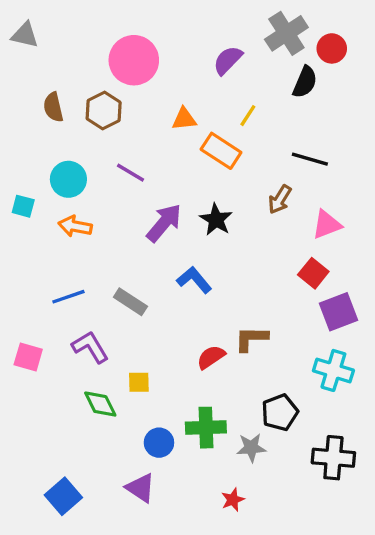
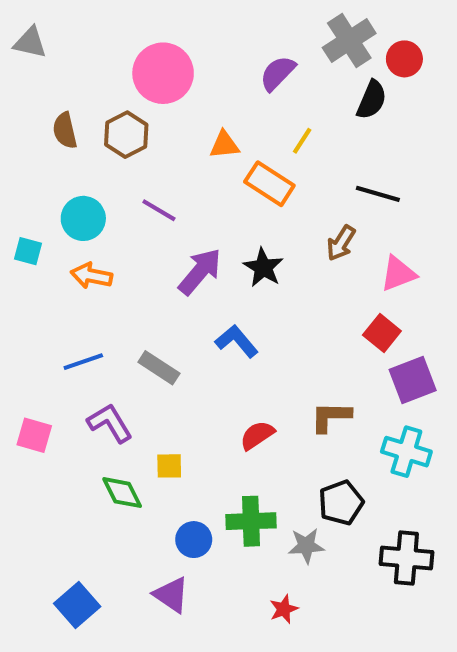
brown L-shape: (251, 339) -> (331, 417), moved

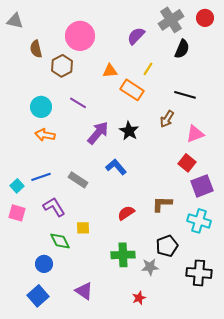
red circle: (404, 59) -> (205, 18), moved
brown semicircle: (65, 130) -> (36, 49), moved
cyan square: (28, 251) -> (17, 186), moved, turned 32
blue circle: (194, 540) -> (44, 264), moved

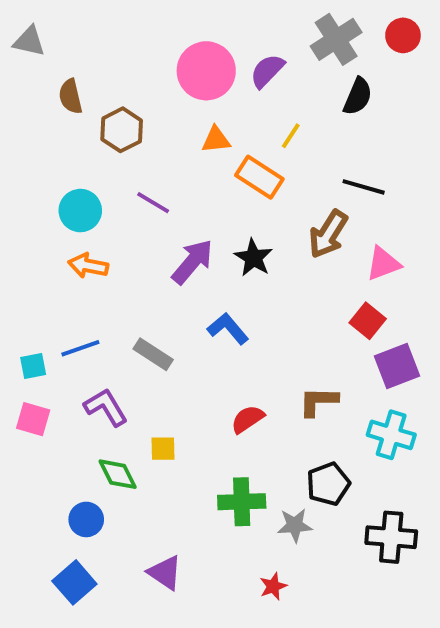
pink circle: (80, 36) -> (206, 71), moved
brown arrow: (167, 119) -> (328, 234), size x1.4
cyan square: (17, 186) -> (33, 366), turned 32

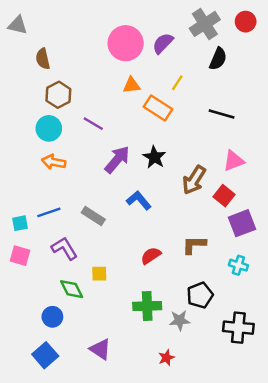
brown hexagon: (122, 130) -> (58, 95), moved
brown arrow: (328, 234) -> (194, 180), moved
cyan cross: (391, 435) -> (238, 265), size x0.7

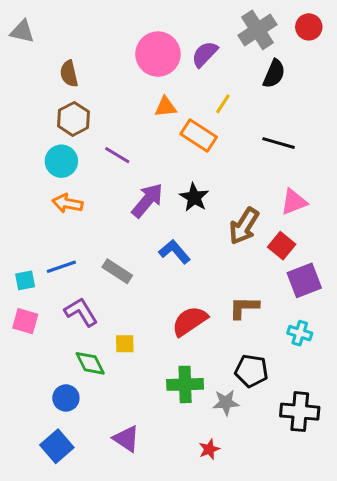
brown semicircle: (43, 59) -> (69, 74), moved
red semicircle: (151, 256) -> (190, 321), size x1.4
black pentagon: (200, 295) -> (251, 371), turned 30

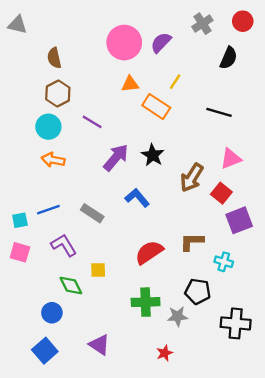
gray cross: (257, 30) -> (202, 24), size x0.7
black semicircle: (274, 74) -> (229, 58), moved
cyan cross: (300, 333) -> (224, 262), moved

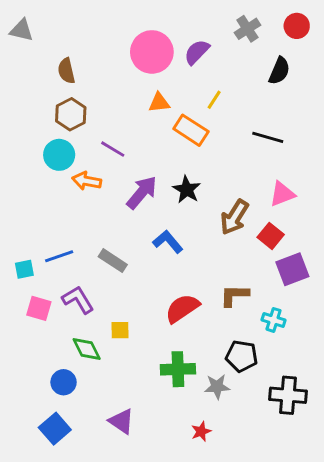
orange arrow: (53, 160) -> (87, 181), moved
pink square: (20, 252) -> (39, 308), moved

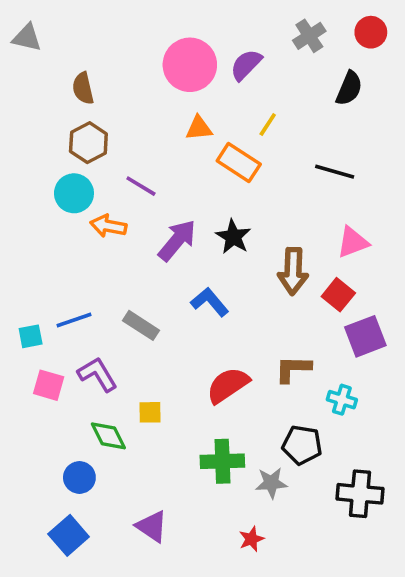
brown arrow: (234, 217) -> (293, 271), turned -30

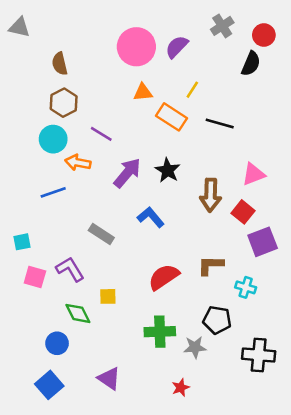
red circle: (371, 32) -> (264, 35), moved
black line: (335, 172) -> (220, 123), moved
blue line: (74, 320) -> (53, 192), moved

